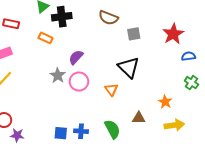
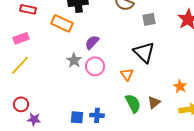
orange rectangle: (46, 38) -> (62, 23), size x1.5
brown triangle: (139, 118) -> (154, 102), turned -40
green semicircle: (112, 129) -> (133, 103), moved

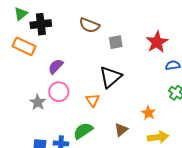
black triangle: (144, 52) -> (111, 77), turned 35
gray star: (74, 60) -> (38, 102), moved
green semicircle: (133, 103) -> (83, 131), moved, turned -96

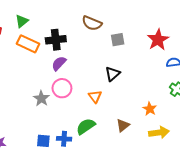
green triangle: (21, 14) -> (22, 21), moved
black cross: (41, 24) -> (56, 40), moved
black triangle: (111, 77) -> (113, 74), size x0.7

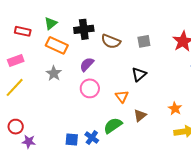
brown semicircle: (92, 23) -> (111, 41), moved
black cross: (56, 40) -> (84, 29), moved
gray star: (41, 99) -> (54, 73), moved
brown triangle: (123, 125) -> (140, 115), moved
blue cross: (64, 139) -> (92, 138), turned 32

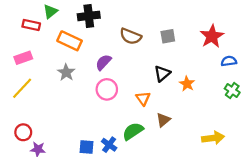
green triangle: (51, 23) -> (50, 11), moved
black cross: (84, 29) -> (89, 16), moved
orange star: (175, 108) -> (187, 84), moved

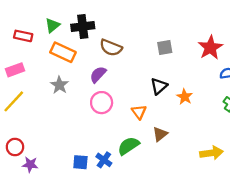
green triangle: (50, 11) -> (52, 25), moved
brown semicircle: (131, 36) -> (111, 48), moved

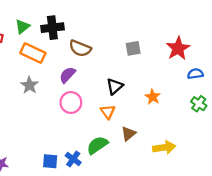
black triangle: (159, 86) -> (115, 86), moved
yellow arrow: (211, 153) -> (164, 147), moved

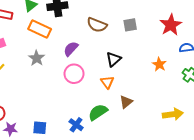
brown semicircle: (80, 48) -> (97, 25), moved
orange star: (153, 97) -> (159, 64), moved
yellow arrow: (164, 147) -> (173, 114), moved
blue square: (50, 161) -> (40, 128), moved

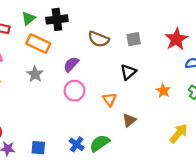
black triangle: (114, 59) -> (128, 72), moved
orange star: (159, 64) -> (163, 91), moved
green semicircle: (98, 112) -> (100, 143), moved
yellow arrow: (173, 114) -> (179, 133), turned -42

